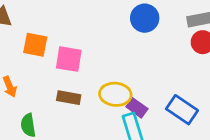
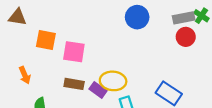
purple rectangle: (137, 108) -> (98, 90), moved

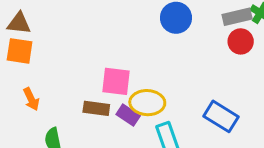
orange square: (46, 40) -> (20, 51), moved
pink square: (74, 52) -> (116, 81), moved

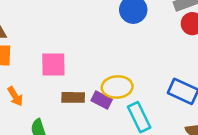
pink square: (116, 81) -> (53, 65), moved

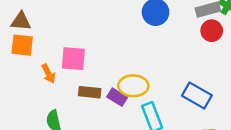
orange arrow: (15, 96) -> (48, 74), moved

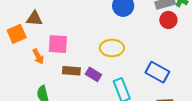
brown triangle: (21, 21) -> (34, 18), moved
orange square: (22, 45) -> (17, 34), turned -30
yellow ellipse: (133, 86) -> (112, 48), moved

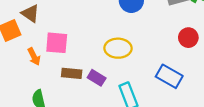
brown triangle: (34, 18) -> (30, 13), turned 30
red circle: (168, 20) -> (188, 38), moved

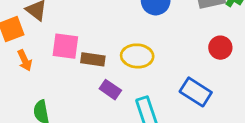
orange arrow: (34, 57) -> (25, 60), moved
brown rectangle: (72, 73) -> (93, 59), moved

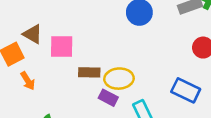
pink square: (65, 46) -> (62, 47), moved
yellow ellipse: (137, 56) -> (119, 79), moved

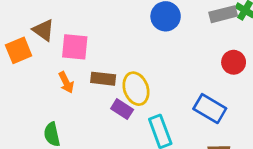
yellow ellipse: (119, 79) -> (136, 89), turned 68
orange arrow: (28, 81) -> (66, 82), moved

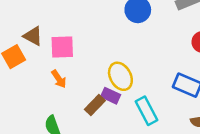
brown rectangle: (103, 79) -> (95, 105), moved, turned -45

